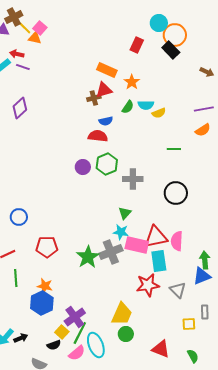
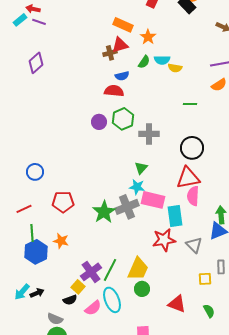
yellow semicircle: (159, 113) -> (175, 68), turned 32
red triangle: (156, 237) -> (188, 178), moved
blue hexagon: (42, 303) -> (36, 252), moved
green line: (80, 333) -> (110, 270), moved

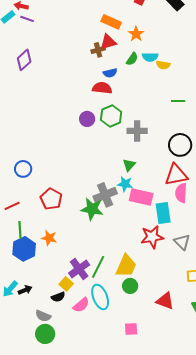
red pentagon: (63, 202) -> (51, 199), turned 30
gray cross: (127, 207) -> (105, 195), moved
green star: (104, 212) -> (92, 209), turned -30

